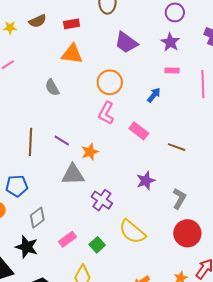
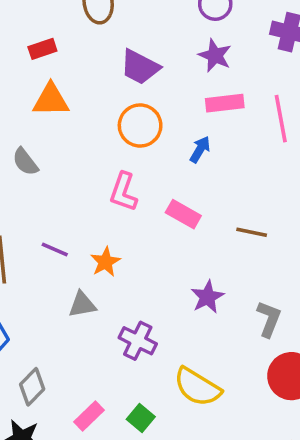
pink rectangle: (172, 70) -> (225, 103), size x1.5
orange circle: (110, 82) -> (140, 125), moved
gray triangle: (73, 175) -> (82, 305), size x0.7

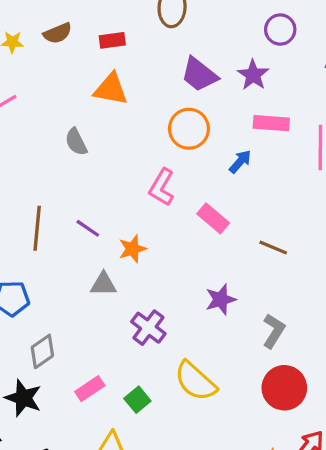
purple star: (215, 56) -> (253, 75), moved

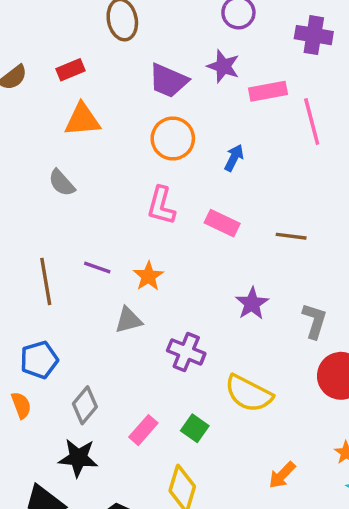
pink rectangle: (271, 123) -> (268, 91), moved

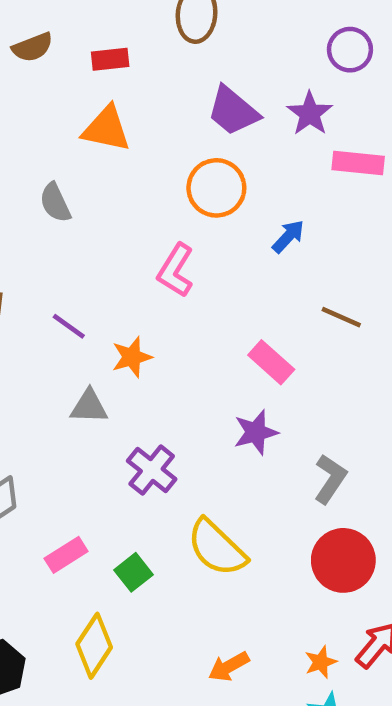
pink rectangle: (222, 223) -> (271, 362), moved
brown line: (291, 236) -> (341, 317), moved

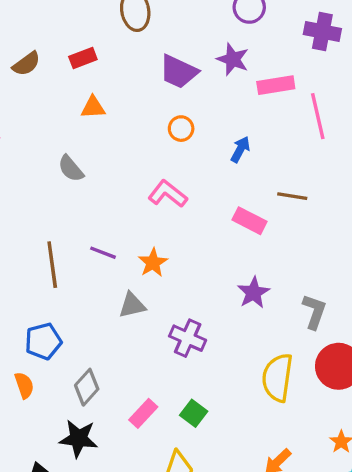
orange triangle: (106, 129) -> (93, 107), size x0.7
orange circle: (216, 188) -> (181, 129), size x0.6
pink L-shape: (176, 270) -> (168, 194), turned 111
pink rectangle: (271, 362) -> (249, 221), moved
yellow semicircle: (217, 548) -> (277, 378), moved, turned 69

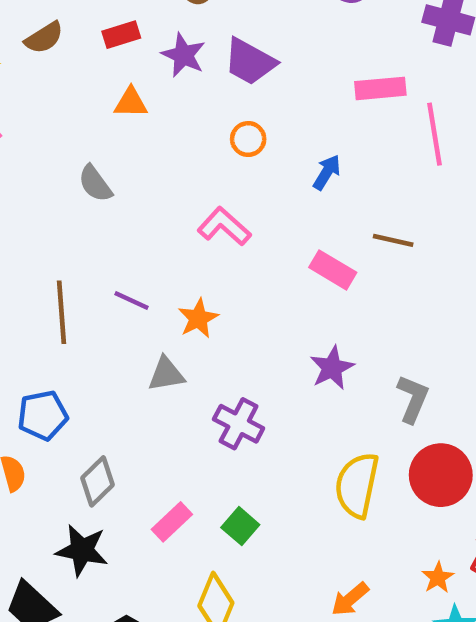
purple star: (233, 59) -> (183, 55), moved

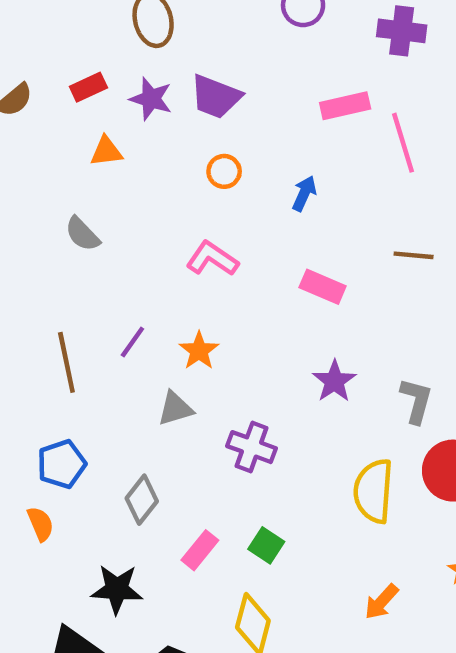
brown line: (393, 240) -> (414, 255), moved
purple line: (132, 300) -> (132, 342), turned -72
gray diamond: (98, 481) -> (142, 500), moved

